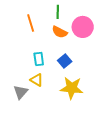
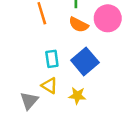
blue square: (65, 61) -> (85, 61), size x1.5
yellow star: (72, 88) -> (77, 96), moved, size x0.6

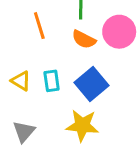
yellow triangle: (49, 85) -> (21, 81), moved
yellow star: (77, 96) -> (82, 125), size x1.5

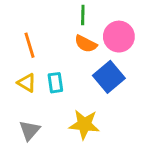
orange line: (39, 26) -> (29, 45), moved
blue square: (92, 84) -> (109, 77), moved

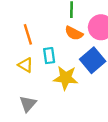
cyan rectangle: (55, 83) -> (49, 56), moved
yellow star: (84, 124) -> (66, 78), moved

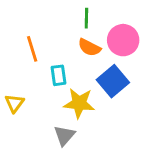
yellow triangle: (26, 65) -> (15, 103), moved, turned 35
gray triangle: (28, 104) -> (64, 135), moved

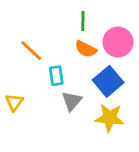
orange line: (32, 49) -> (31, 50), turned -30
yellow star: (79, 103) -> (110, 118), moved
gray triangle: (64, 135) -> (72, 101), moved

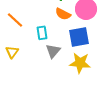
orange line: (31, 50) -> (15, 20), moved
blue square: (108, 81) -> (79, 37), turned 30

